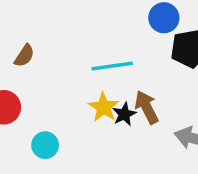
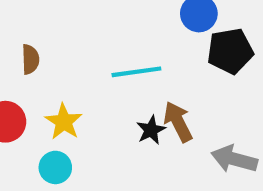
brown semicircle: (24, 56) -> (30, 59), turned -35
yellow star: (104, 107) -> (64, 122), moved

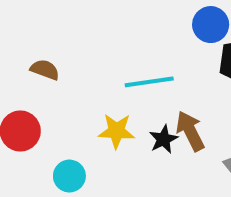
brown semicircle: (30, 59) -> (45, 70), turned -68
yellow star: (64, 122) -> (116, 131), moved, turned -30

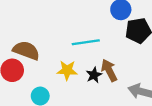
brown semicircle: (45, 70) -> (26, 50), moved, size x1.6

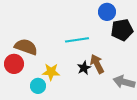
yellow star: (67, 70) -> (51, 72), moved

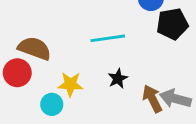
brown arrow: (97, 64) -> (152, 99), moved

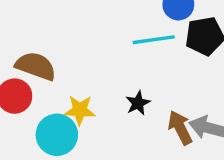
cyan line: (108, 38) -> (154, 40), moved
cyan circle: (52, 104) -> (57, 135), size x1.5

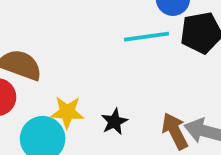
black star: (138, 103) -> (114, 122), moved

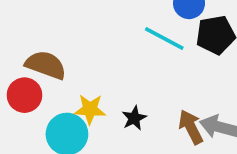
cyan line: (147, 37) -> (164, 39), turned 36

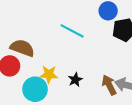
cyan line: (164, 39) -> (72, 31), moved

